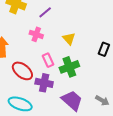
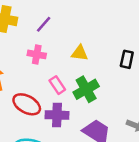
yellow triangle: (69, 39) -> (80, 53), turned -32

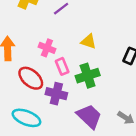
pink cross: (37, 54) -> (47, 48), moved

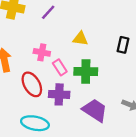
green cross: (88, 76) -> (86, 72), turned 30
red ellipse: (31, 78) -> (32, 84), turned 30

